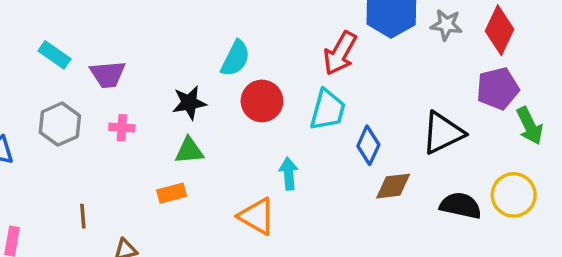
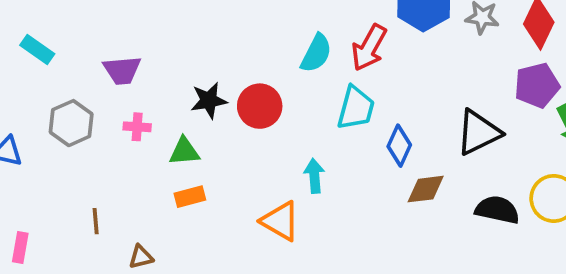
cyan rectangle: (55, 55) -> (37, 50), moved
cyan semicircle: (235, 58) -> (316, 53), moved
red circle: (262, 101) -> (260, 106), moved
green triangle: (189, 151) -> (184, 151), moved

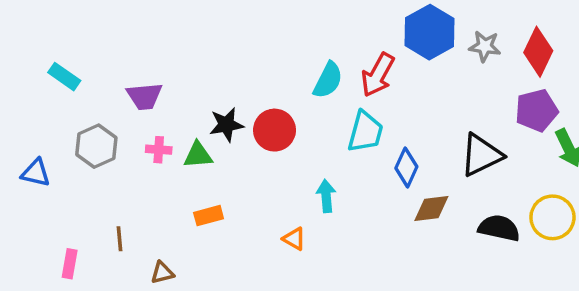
green triangle: (184, 151) -> (198, 155), moved
orange triangle: (280, 221) -> (294, 239), size x0.6
pink rectangle: (20, 247) -> (70, 264), moved

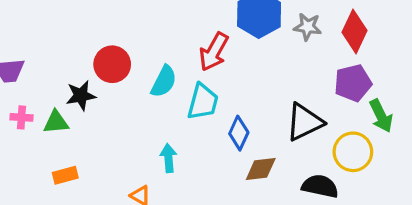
cyan semicircle: (328, 80) -> (164, 81), moved
red circle: (275, 130) -> (112, 64), moved
yellow circle: (552, 217) -> (353, 152), moved

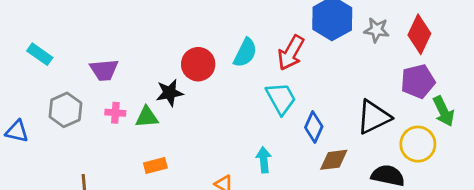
cyan semicircle: (164, 81) -> (245, 53), moved
cyan trapezoid: (203, 102) -> (281, 98), turned -44
cyan arrow: (168, 158) -> (264, 160), moved

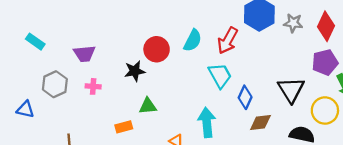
green triangle: (147, 117) -> (148, 106), moved
black triangle: (374, 117) -> (291, 90), turned -36
blue triangle: (17, 131) -> (25, 109), moved
cyan arrow: (264, 160) -> (207, 123), size x1.5

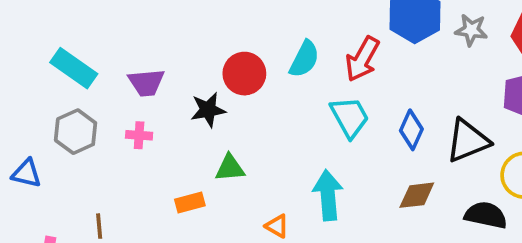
cyan rectangle: (35, 42) -> (74, 68), moved, size x1.4
purple trapezoid: (84, 54) -> (146, 83), moved
black triangle: (291, 90) -> (468, 141), turned 40
blue diamond: (245, 97) -> (411, 130), moved

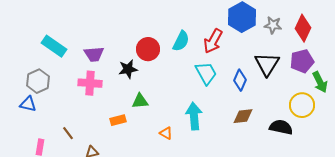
gray hexagon: (76, 132) -> (38, 81), moved
pink cross: (139, 135) -> (90, 83), size x1.6
black triangle: (468, 141) -> (267, 64), moved, turned -36
brown line: (99, 226) -> (68, 133), turned -32

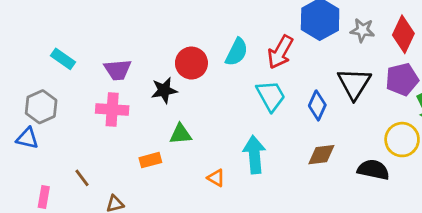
cyan rectangle: (54, 46) -> (63, 59), size x0.7

